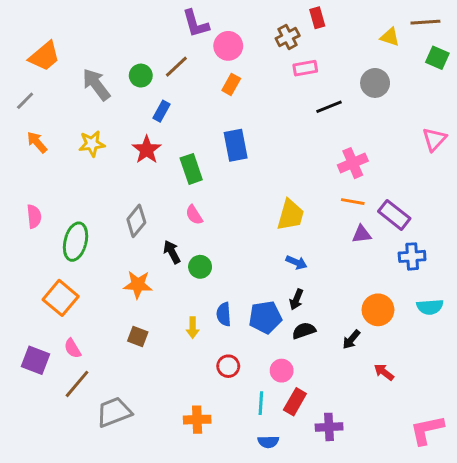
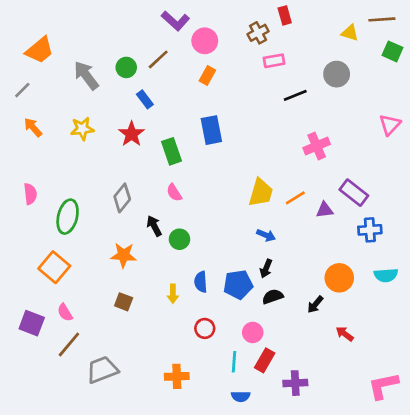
purple L-shape: (196, 24) -> (175, 21), turned -32
blue rectangle: (162, 111) -> (145, 99), turned -66
orange line: (353, 202) -> (295, 198), moved, turned -42

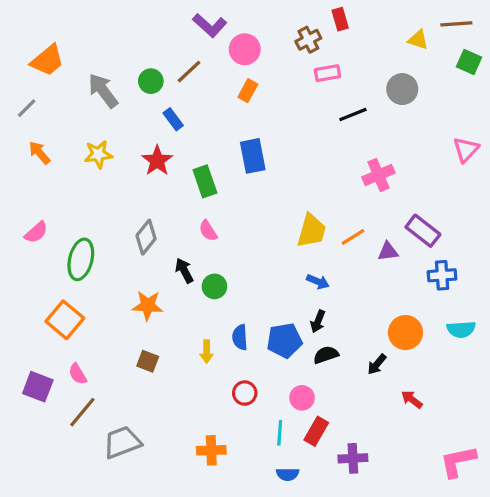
pink semicircle: (30, 194) -> (36, 232), turned 54

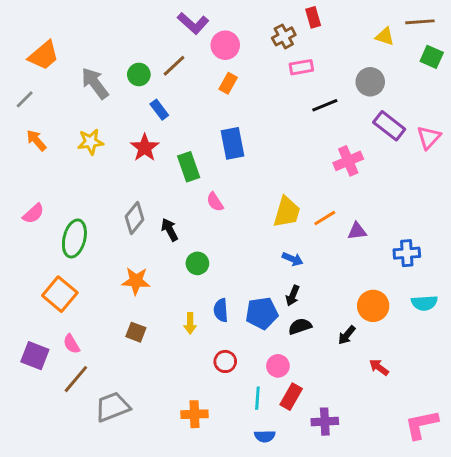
pink semicircle: (208, 231) -> (215, 202), moved
purple rectangle: (423, 231) -> (389, 126), moved
black arrow: (184, 270) -> (170, 230), moved

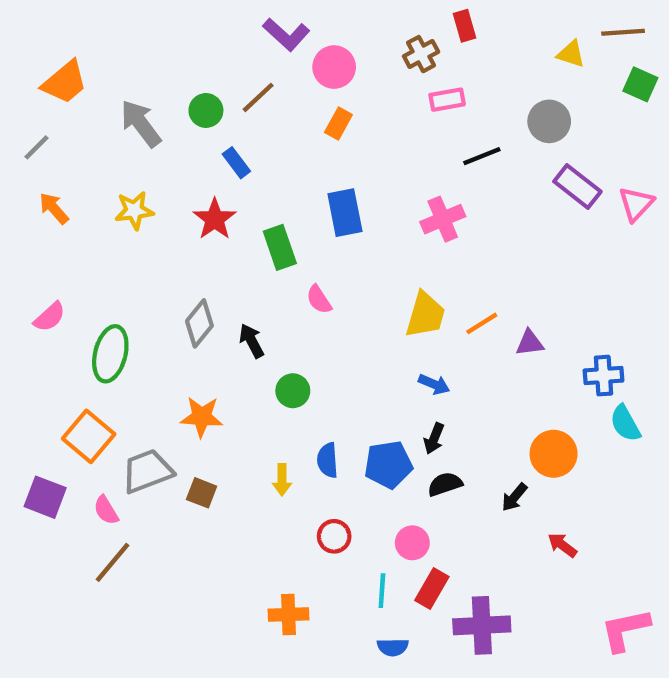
pink cross: (348, 161) -> (443, 219), moved
cyan semicircle: (424, 303) -> (625, 423), moved, turned 65
purple square: (35, 356) -> (45, 497), moved
gray trapezoid: (112, 407) -> (147, 471), moved
purple cross: (325, 422) -> (482, 625), size x1.4

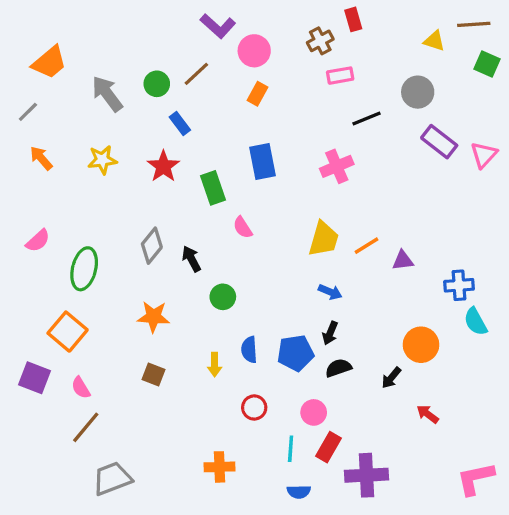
gray trapezoid: (147, 471) -> (112, 478), moved

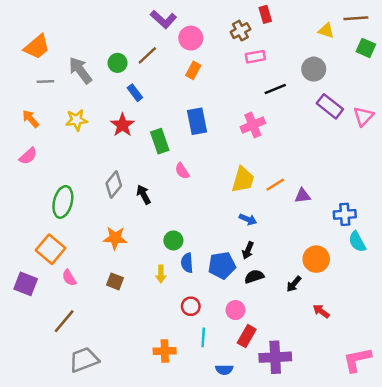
gray line: (28, 112) -> (45, 82), moved, turned 42
pink semicircle: (38, 241) -> (28, 156), moved
green circle: (223, 297) -> (173, 240), moved
pink semicircle: (81, 388) -> (69, 278), moved
cyan line: (291, 449) -> (203, 337), moved

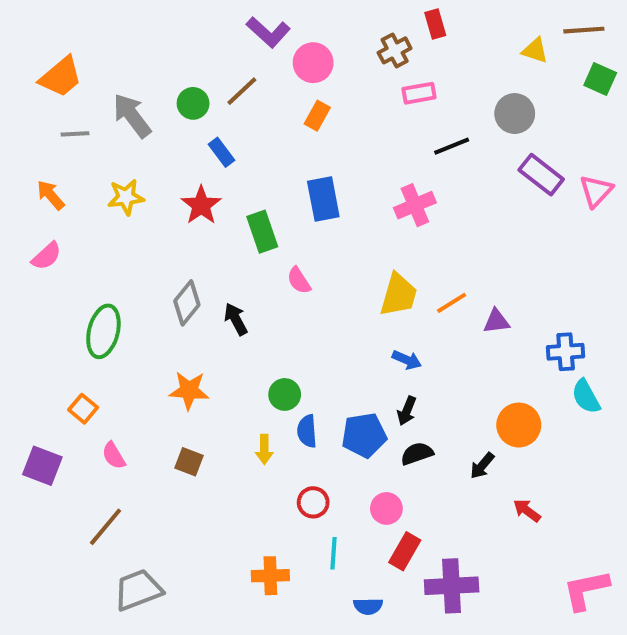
orange square: (50, 249) -> (83, 409), size x0.6

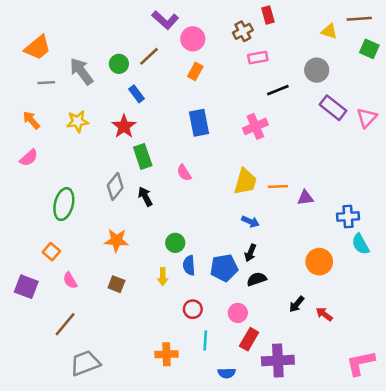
green rectangle: (262, 232) -> (143, 156), moved
orange line: (452, 303) -> (278, 187), turned 30
black arrow: (482, 466) -> (297, 304), moved

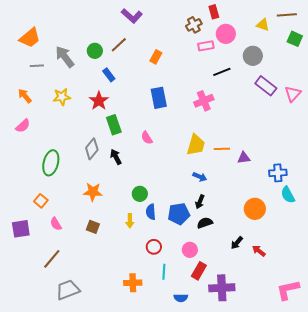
pink circle: (193, 39) -> (226, 34), moved
purple square: (26, 287) -> (21, 229), turned -30

